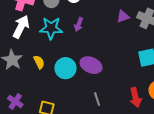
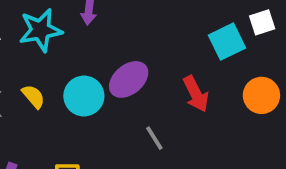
purple ellipse: (91, 65) -> (129, 79), turned -50
red arrow: (136, 98) -> (196, 94), moved

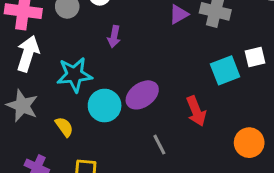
cyan star: (40, 30) -> (74, 75), moved
orange circle: (261, 95) -> (249, 143), moved
yellow semicircle: (33, 96) -> (64, 127), moved

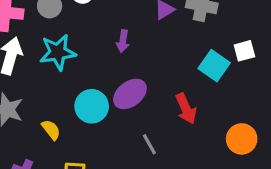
purple arrow: (114, 37) -> (123, 41), moved
cyan square: (225, 70) -> (214, 66), turned -32
cyan star: (74, 75) -> (58, 52), moved

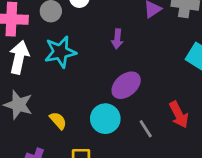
cyan circle: (92, 106) -> (105, 119), moved
red arrow: (186, 109) -> (179, 115), moved

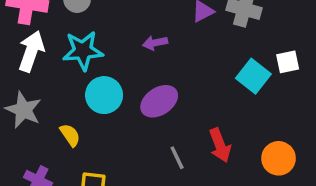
purple arrow: (117, 39) -> (155, 43), turned 66
cyan circle: (105, 119) -> (104, 95), moved

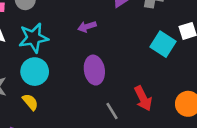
cyan circle: (104, 95) -> (35, 72), moved
purple ellipse: (159, 101) -> (94, 70), turned -60

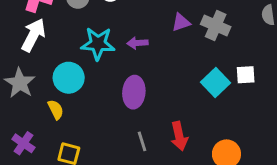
cyan star: (33, 38) -> (98, 44), moved

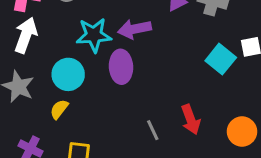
purple arrow: (137, 43) -> (135, 29), size x1.5
purple ellipse: (134, 92) -> (121, 67), moved
yellow semicircle: (56, 110) -> (59, 109), turned -108

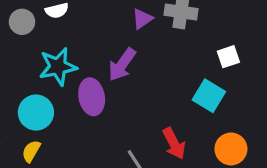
purple arrow: (135, 29) -> (122, 65), moved, turned -36
cyan square: (221, 59) -> (209, 96), moved

